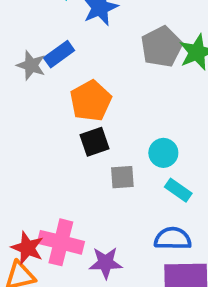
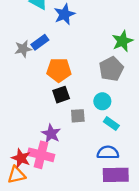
gray pentagon: (162, 47) -> (111, 69), moved
gray star: (31, 65) -> (23, 49), turned -30
orange pentagon: (91, 101) -> (59, 70), turned 30
purple star: (106, 263) -> (51, 134), moved, turned 30

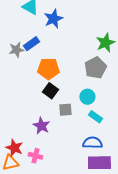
black square: (61, 95) -> (50, 91), turned -35
pink cross: (41, 155) -> (35, 156), moved, size x0.6

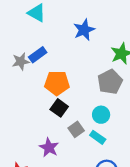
blue star: (53, 19) -> (84, 30), moved
gray square: (65, 110) -> (76, 129), turned -32
cyan rectangle: (95, 117) -> (98, 137), moved

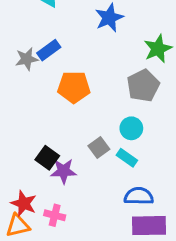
black square: (59, 108) -> (47, 158), moved
purple star: (49, 148) -> (64, 171), turned -30

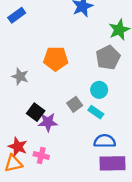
blue rectangle: (49, 50) -> (17, 15), moved
gray star: (27, 59) -> (20, 76), moved, turned 30

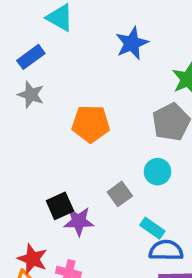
gray star: (20, 76) -> (31, 95), moved
black square: (36, 112) -> (60, 206), turned 30
cyan rectangle: (96, 112) -> (152, 228), moved

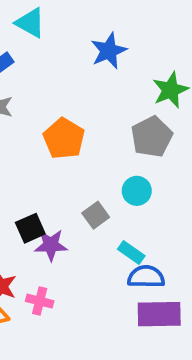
orange pentagon: (91, 124) -> (64, 139), turned 30

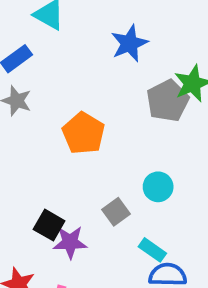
gray pentagon: (152, 137) -> (168, 101), moved
black square: (30, 228) -> (49, 225), turned -36

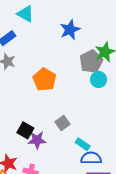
cyan circle: (158, 187) -> (99, 80), moved

